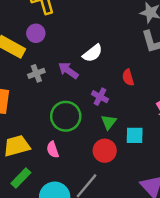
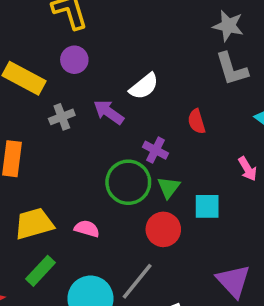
purple circle: (36, 33) -> (74, 60), moved
green circle: (66, 116) -> (128, 182), moved
pink semicircle: (53, 150) -> (87, 229), turned 126

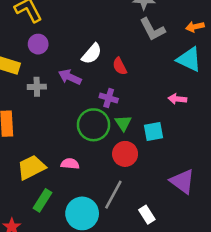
gray cross: (62, 117) -> (37, 87), turned 30
red semicircle: (197, 121) -> (120, 66), moved
pink arrow: (247, 169) -> (177, 99), turned 138

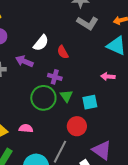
gray L-shape: (152, 29) -> (87, 23), turned -30
red circle: (125, 154) -> (77, 126), moved
purple triangle: (182, 181) -> (102, 150), moved

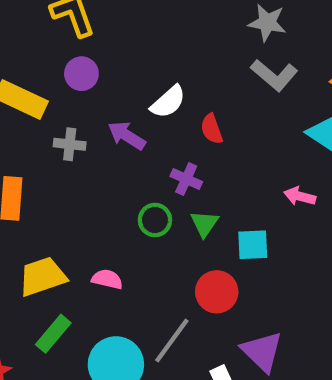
green circle: (43, 98) -> (155, 220), size x0.6

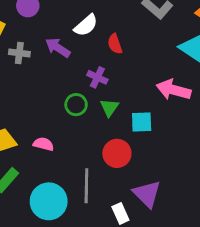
pink arrow: (300, 196) -> (174, 90), size x1.6
gray line: (172, 340) -> (86, 186), turned -36

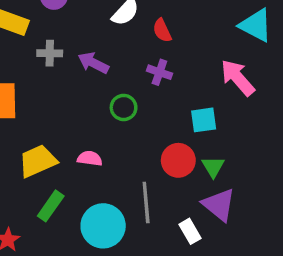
purple arrow: (58, 48) -> (93, 63), moved
purple cross: (97, 77) -> (159, 72), moved
pink arrow: (174, 90) -> (238, 78), turned 40
green triangle: (109, 108) -> (213, 167), moved

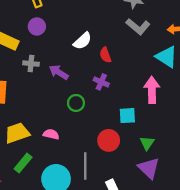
pink arrow: (238, 78) -> (152, 90), turned 35
green triangle: (213, 167) -> (147, 143), moved
purple triangle: (219, 205) -> (149, 168), moved

